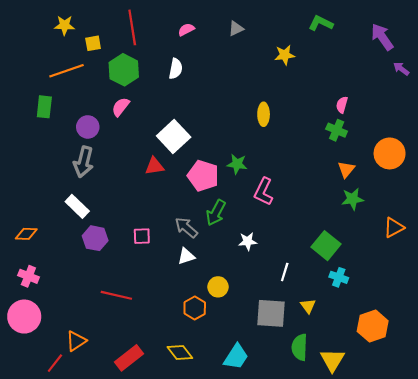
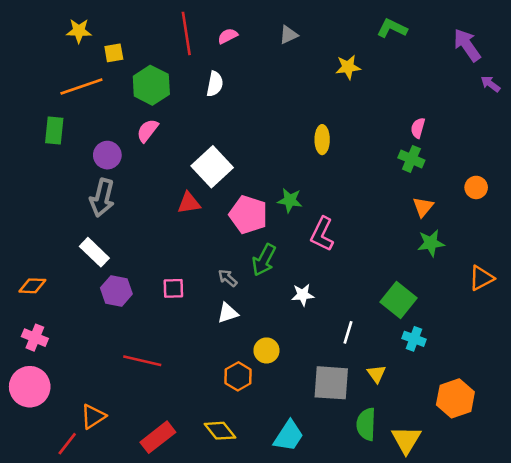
red line: (132, 27) -> (186, 33), moved
orange circle: (390, 153) -> (476, 187), size x0.6
gray arrow: (186, 228) -> (228, 278), size x0.7

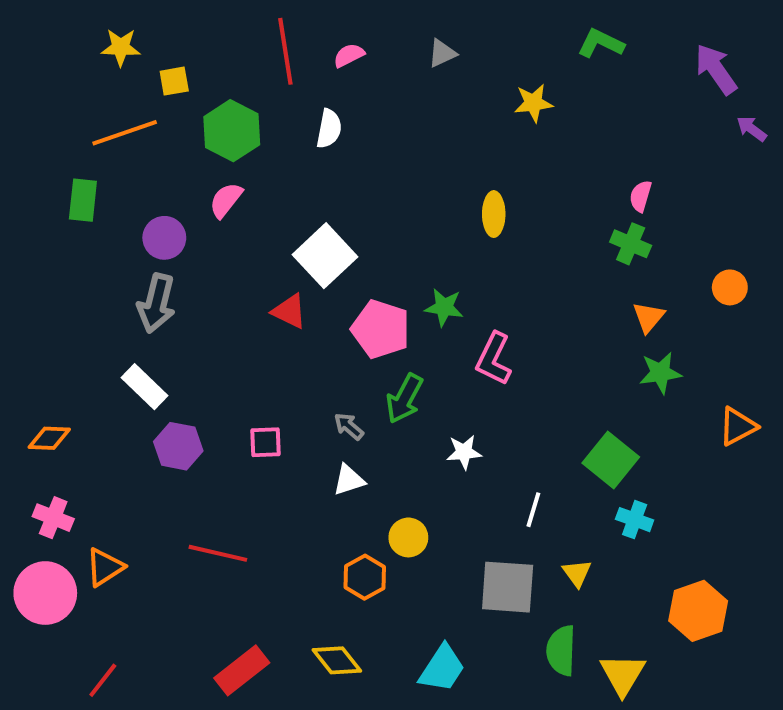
red triangle: (189, 203) -> (289, 311), turned 35
orange triangle: (93, 416) -> (105, 567), moved

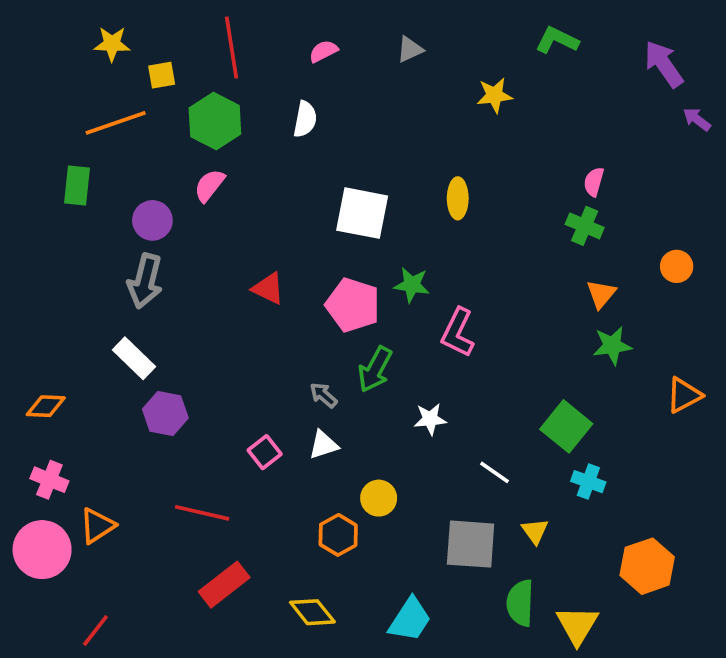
red line: (285, 51) -> (231, 48), moved
white square: (325, 256) -> (362, 213), moved, turned -36
pink square: (266, 442) -> (265, 452), moved, turned -36
white line: (533, 510) -> (495, 472), turned -72
red rectangle: (242, 670) -> (224, 585), moved

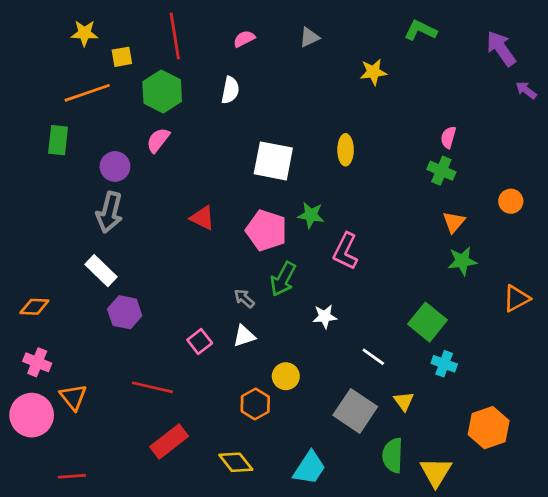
orange triangle: (97, 526) -> (73, 397), turned -36
gray square: (471, 544) -> (355, 411), turned 30
red line: (95, 631) -> (72, 476), turned 48

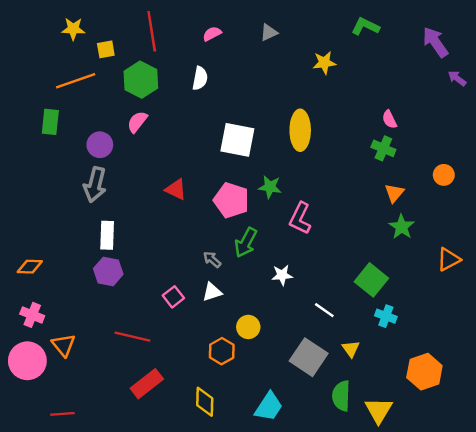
pink semicircle: (448, 137) -> (389, 119), turned -42
yellow ellipse: (346, 150) -> (300, 130), size x1.5
green star: (462, 261) -> (402, 227), turned -30
white rectangle: (101, 271) -> (107, 235), moved, turned 48
yellow diamond: (236, 462) -> (205, 402), turned 40

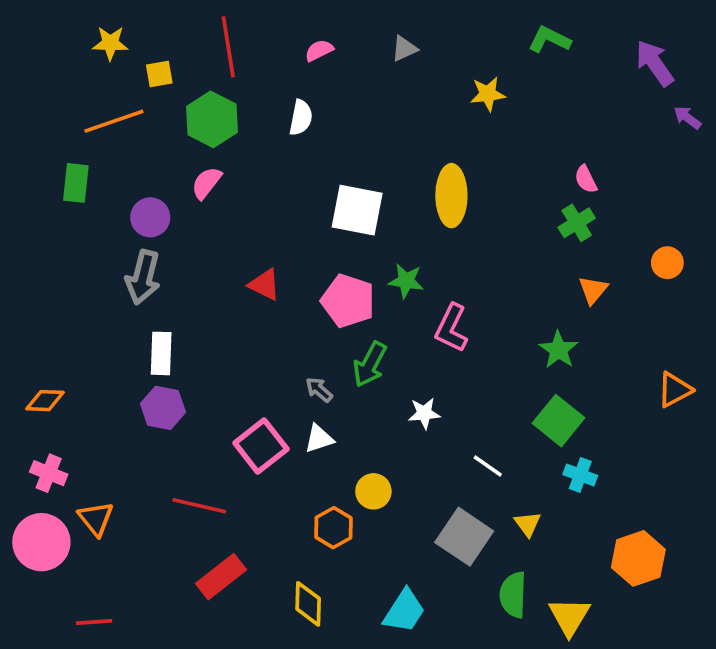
green cross: (383, 148) -> (577, 223), turned 35
green star: (402, 227) -> (558, 350), moved
pink square: (173, 297) -> (261, 446), size x1.6

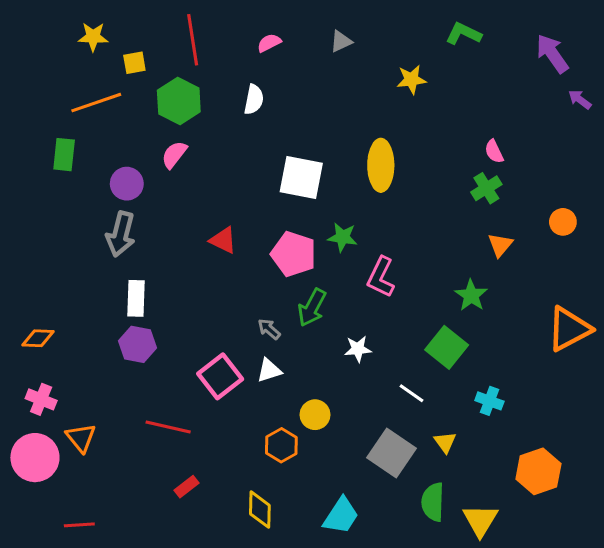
orange triangle: (675, 390) -> (569, 329), size x1.5
green square: (558, 421) -> (447, 347), moved
red rectangle: (221, 577) -> (186, 487), size x0.6

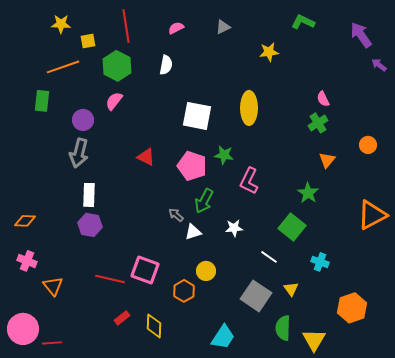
white triangle: (269, 370) -> (193, 232), moved
pink square: (220, 376) -> (145, 270), moved, turned -32
pink circle: (35, 458) -> (23, 329), moved
yellow diamond: (260, 510) -> (154, 326), moved

